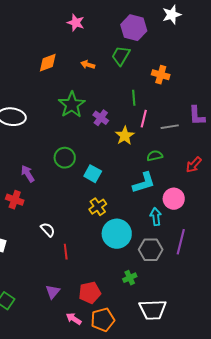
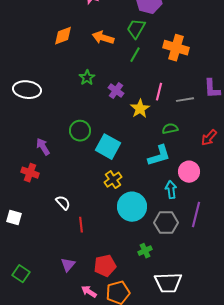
orange arrow: (88, 65) -> (103, 38), size x1.5
orange cross: (161, 75) -> (176, 48), size x1.4
green line: (134, 98) -> (135, 55), moved, turned 35
green star: (72, 105) -> (87, 78), size x0.6
cyan square: (93, 174) -> (108, 147), size x1.4

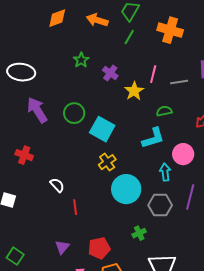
purple arrow: (43, 147) -> (37, 110), moved, size x1.5

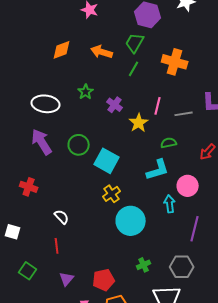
white ellipse: (21, 72) -> (46, 104), moved
gray hexagon: (160, 205) -> (182, 267), moved
red line: (75, 207) -> (57, 246), moved
green square: (15, 256) -> (28, 271), moved

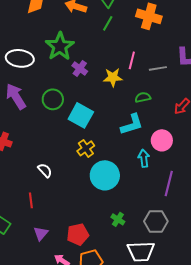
green star: (86, 92) -> (60, 46), size x1.8
purple cross: (115, 105) -> (80, 68), moved
yellow star: (139, 123) -> (113, 77), turned 30
white semicircle: (62, 217) -> (45, 170), moved
green cross: (144, 265) -> (118, 219), turned -32

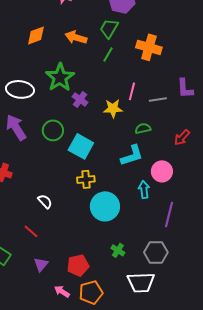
yellow cross: (86, 148) -> (86, 179), turned 30
red line: (31, 200) -> (31, 231), turned -42

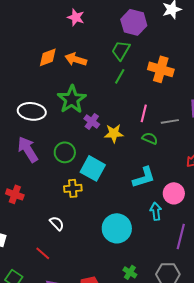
orange arrow: (76, 37) -> (76, 59), moved
yellow star: (113, 108) -> (114, 133), moved
green semicircle: (143, 128) -> (150, 138), moved, turned 35
yellow cross: (86, 179) -> (73, 188), moved

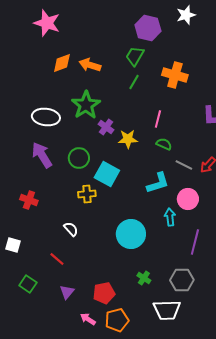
pink star: (76, 17) -> (47, 23), moved, size x1.5
gray line: (170, 121) -> (184, 165), moved, turned 36

